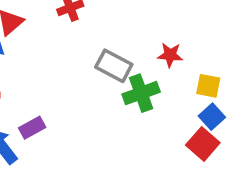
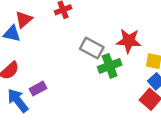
red star: (170, 55) -> (129, 41), size x1.5

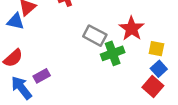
red star: (129, 41) -> (132, 29), turned 30

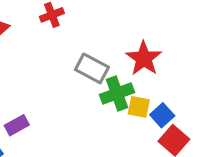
yellow square: (156, 49) -> (139, 107), moved
blue square: (159, 69) -> (162, 115), moved

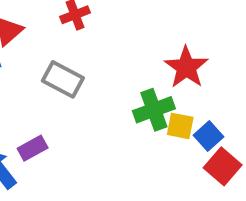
gray rectangle: (92, 68) -> (63, 79), moved

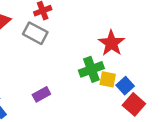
gray rectangle: (63, 79) -> (35, 33), moved
purple rectangle: (33, 148) -> (41, 94), moved

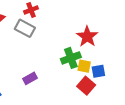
blue square: (125, 86) -> (98, 71), turned 32
red square: (134, 104) -> (86, 86), moved

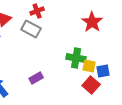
red star: (87, 37) -> (92, 22), moved
green cross: (71, 58) -> (76, 58), turned 30

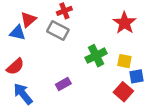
green cross: (76, 58) -> (96, 56), moved, turned -36
yellow square: (89, 66) -> (124, 61), moved

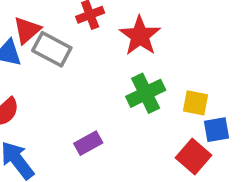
red star: (124, 23) -> (140, 36), moved
gray rectangle: (58, 30) -> (52, 49), moved

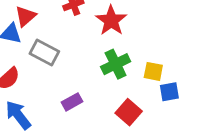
gray rectangle: (52, 49) -> (44, 52), moved
red square: (194, 157) -> (129, 112), moved

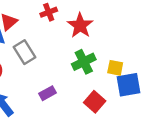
gray rectangle: (44, 52) -> (24, 52), turned 30
blue square: (169, 92) -> (129, 85), size x1.5

